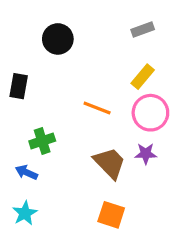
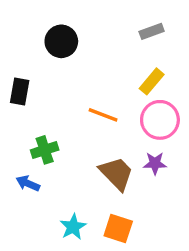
cyan star: (25, 213) -> (73, 227), moved

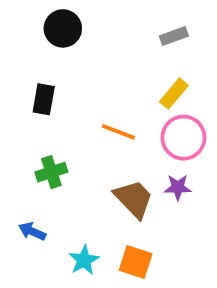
black circle: (61, 41) -> (63, 28), moved
black rectangle: (20, 91) -> (44, 99), moved
blue arrow: (28, 183) -> (32, 231), moved

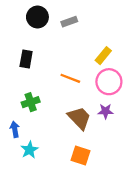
gray rectangle: (174, 36) -> (69, 22), moved
blue arrow: (32, 231) -> (15, 129), moved, turned 56
cyan star: (84, 260) -> (30, 150), moved

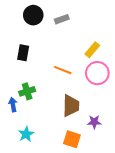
purple star: (106, 111) -> (94, 122), moved
brown trapezoid: (79, 118) -> (71, 106), turned 45
blue arrow: (15, 129) -> (13, 105), moved

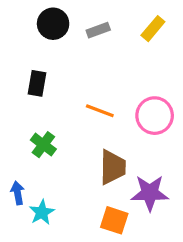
yellow rectangle: (92, 50) -> (153, 29), moved
green cross: (27, 91) -> (43, 145), turned -35
blue arrow: (13, 105) -> (18, 193), moved
purple star: (94, 122) -> (150, 193), size x1.6

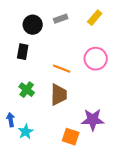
black circle: (53, 24) -> (33, 25), moved
pink circle: (155, 116) -> (96, 59), moved
brown trapezoid: (113, 167) -> (59, 95), moved

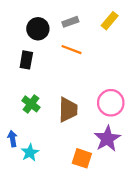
pink circle: (96, 59) -> (111, 103), moved
orange line: (62, 69) -> (71, 50), moved
purple star: (93, 120) -> (107, 139), turned -30

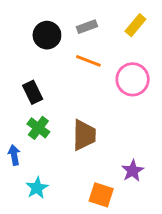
black rectangle: (26, 60) -> (33, 92), moved, turned -36
pink circle: (111, 103) -> (133, 79), moved
blue arrow: (12, 139) -> (14, 155), moved
purple star: (107, 139) -> (133, 171), size x0.7

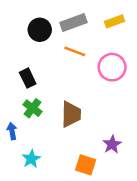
yellow rectangle: (135, 25) -> (115, 21), turned 30
gray rectangle: (87, 27) -> (74, 23), size x1.5

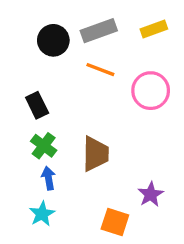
blue arrow: (12, 131) -> (48, 178), moved

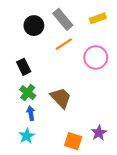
gray rectangle: (99, 31) -> (63, 19), turned 70
orange line: (100, 70) -> (64, 44), turned -54
brown trapezoid: (95, 154) -> (61, 98), turned -45
purple star: (151, 194) -> (99, 133), moved

